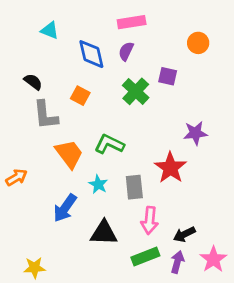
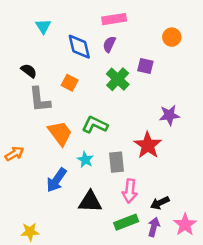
cyan triangle: (50, 30) -> (43, 26), turned 35

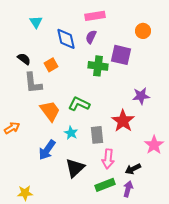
purple square: (145, 66) -> (121, 55), size x1.5
green cross: (118, 79) -> (98, 66), turned -36
orange square: (70, 83) -> (51, 65), moved, turned 32
black triangle: (90, 202) -> (75, 168), turned -45
pink star: (185, 225) -> (154, 145), moved

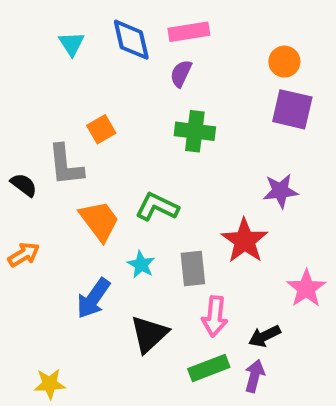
blue diamond: (66, 39) -> (131, 40), moved
purple square: (121, 55) -> (292, 109), moved
black semicircle: (24, 59) -> (24, 185), moved

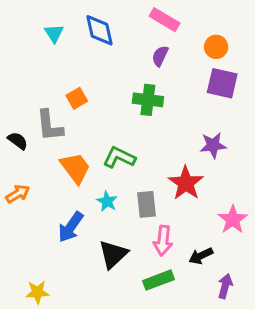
pink rectangle: (189, 32) -> (165, 20), moved, turned 40
purple semicircle: (181, 74) -> (160, 56), moved
purple arrow: (255, 376) -> (225, 286), moved

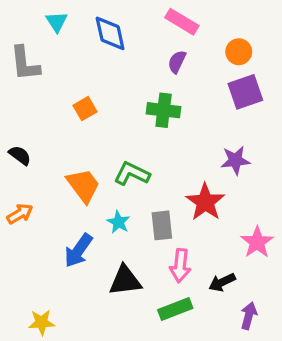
cyan triangle: (54, 33) -> (57, 22), moved
purple square: (222, 83) -> (245, 92), turned -32
gray L-shape: (50, 126) -> (25, 63), moved
black triangle: (113, 254) -> (125, 281), turned 36

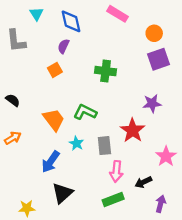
purple semicircle: (177, 62) -> (63, 46), moved
black triangle: (125, 281) -> (62, 193), moved, turned -35

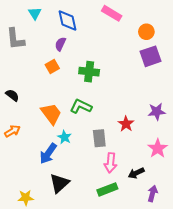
green cross: (106, 71) -> (89, 72), moved
purple star: (152, 103) -> (157, 112), moved
red star: (133, 130) -> (126, 124), size x0.7
cyan star: (76, 143) -> (64, 137), moved

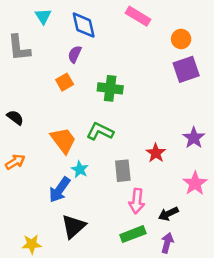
purple star: (157, 112) -> (194, 138), turned -30
purple arrow: (153, 193) -> (167, 243), moved

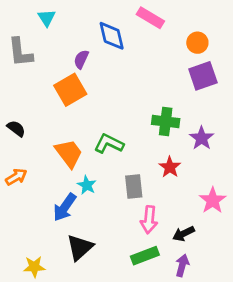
blue diamond: (84, 25) -> (112, 36), moved
orange square: (65, 82) -> (70, 90), size x1.6
green cross: (110, 88) -> (166, 122), moved
purple star: (194, 138) -> (202, 138), moved

